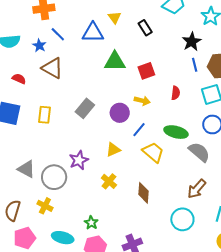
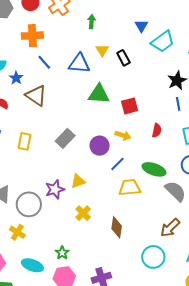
black rectangle: (145, 28) -> (123, 58), moved
blue star: (39, 45) -> (16, 78), moved
yellow triangle: (113, 150) -> (78, 181), moved
yellow trapezoid: (153, 152) -> (130, 188), turned -50

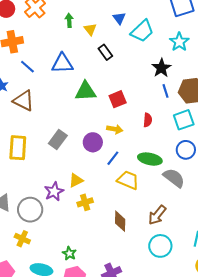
yellow triangle: (102, 50) -> (90, 29), moved
yellow rectangle: (24, 141) -> (18, 148), size x1.4
yellow trapezoid: (130, 188) -> (128, 180), turned 35
yellow cross: (83, 213) -> (85, 202), moved, turned 35
brown arrow: (170, 228) -> (157, 215), moved

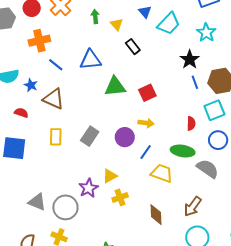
red semicircle: (148, 120) -> (191, 124), moved
yellow rectangle: (18, 148) -> (56, 137), moved, size x0.7

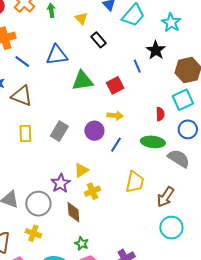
green arrow: (95, 17) -> (51, 10), moved
blue line: (195, 82) -> (137, 66), moved
yellow trapezoid: (162, 173) -> (135, 182), moved, turned 85
brown diamond: (156, 215) -> (73, 212), moved

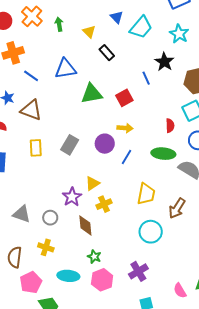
gray circle: (38, 204) -> (50, 218), size x0.6
cyan circle: (171, 228) -> (151, 232), moved

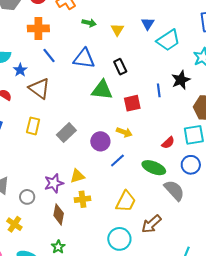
green arrow: (59, 24) -> (89, 23), moved, turned 96
black rectangle: (107, 53) -> (120, 67), moved
red semicircle: (170, 126) -> (168, 143), turned 32

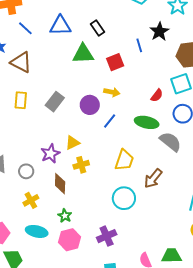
yellow cross: (14, 224) -> (31, 200), moved, turned 35

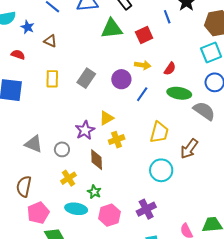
brown triangle: (21, 62) -> (50, 41), size x0.6
red semicircle: (157, 95) -> (170, 69), moved
green star: (65, 216) -> (94, 192), moved

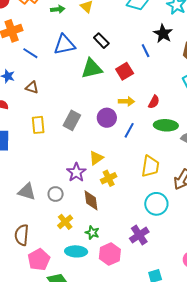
purple cross: (146, 209) -> (139, 235), moved

